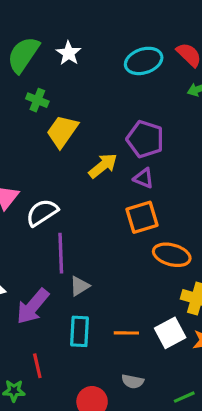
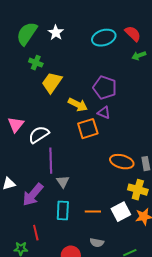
yellow arrow: (103, 166) -> (78, 105), turned 66
orange square: (142, 217) -> (88, 129), moved
gray triangle: (80, 286) -> (63, 182), turned -32

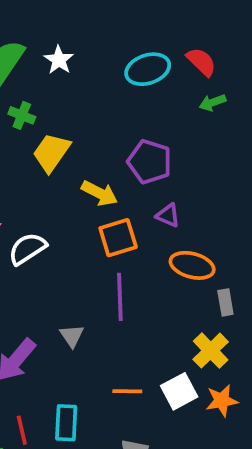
purple triangle: (104, 113) -> (168, 215), moved
purple line: (51, 161) -> (120, 297), moved
orange ellipse: (122, 162) -> (192, 265), moved
yellow cross: (138, 190) -> (211, 351), turned 30
cyan rectangle: (63, 211) -> (66, 423), moved

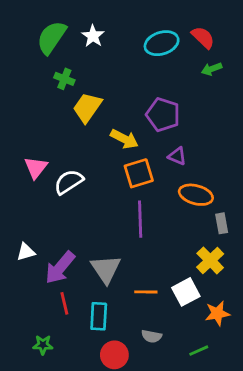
gray triangle: (72, 336) -> (106, 269), moved, size x1.6
orange star: (222, 401) -> (217, 313), moved
red line: (22, 430) -> (64, 303), moved

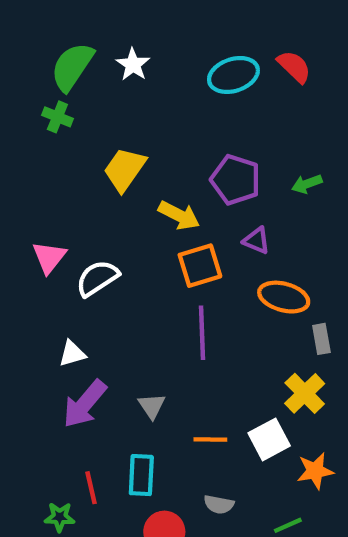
green arrow: (212, 69) -> (307, 184), moved
green cross: (64, 79) -> (57, 117), moved
white triangle: (26, 252) -> (72, 354), moved
gray triangle: (106, 269) -> (152, 406), size x0.6
red line: (64, 303) -> (91, 488), moved

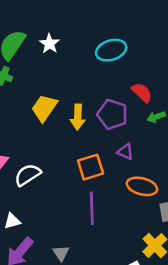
red semicircle: (294, 67) -> (142, 93), moved
yellow arrow: (179, 215) -> (78, 117), moved, turned 65

